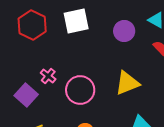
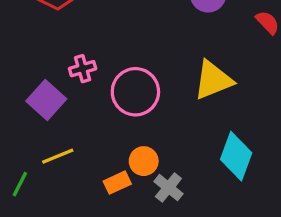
pink cross: (48, 76) -> (83, 69), turned 35

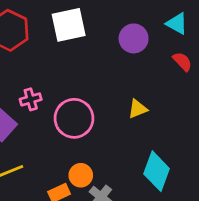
yellow triangle: (213, 80) -> (138, 109), size x0.6

